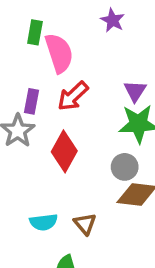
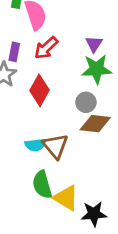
cyan semicircle: (44, 222) -> (36, 145), moved
brown triangle: (85, 224) -> (55, 146), size x1.5

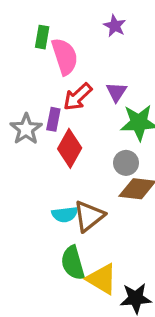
purple triangle: (94, 44) -> (116, 92), moved
purple rectangle: (14, 52) -> (53, 119), moved
brown triangle: (55, 146) -> (89, 216), turned 32

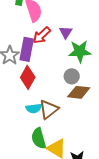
purple rectangle: (53, 119) -> (27, 49), size x1.6
red diamond: (70, 148) -> (28, 77), moved

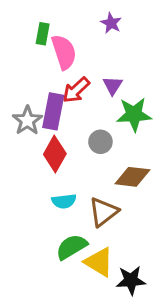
gray circle: (72, 76) -> (100, 142), moved
brown triangle: (49, 109) -> (104, 212), moved
green semicircle: (39, 138) -> (72, 247), turned 75

